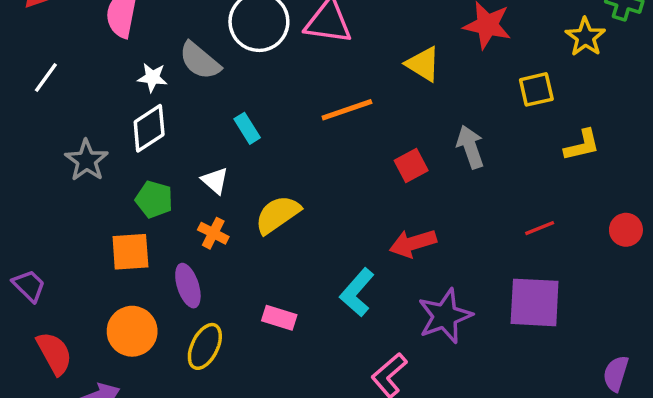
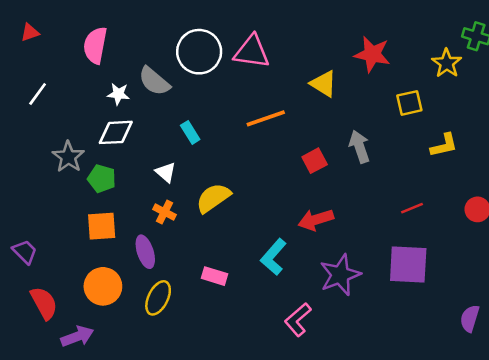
white diamond: (149, 128) -> (116, 132), turned 30
green pentagon: (154, 199) -> (102, 179), moved

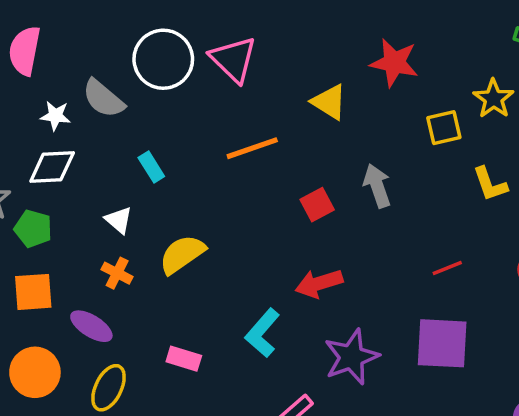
pink triangle: (252, 52) -> (233, 59), turned 36
yellow star: (447, 63) -> (493, 99), moved
yellow L-shape: (444, 145) -> (490, 184), turned 84
purple ellipse: (145, 252) -> (91, 326), turned -40

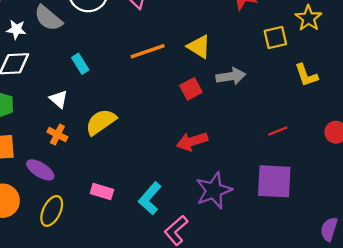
yellow triangle: (329, 102) -> (199, 47), moved
gray arrow: (377, 186) -> (231, 76), turned 100
cyan L-shape: (262, 333) -> (150, 198), moved

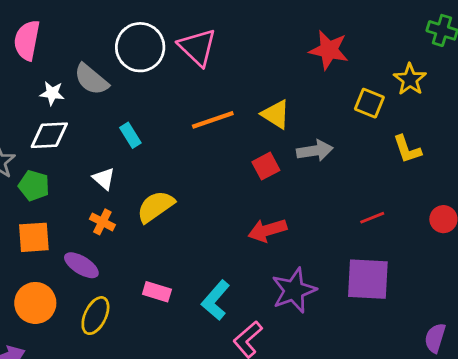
yellow square: (275, 37) -> (369, 103), turned 35

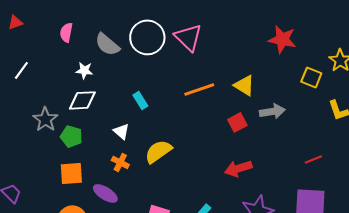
pink semicircle: (27, 40) -> (66, 32), size x0.7
gray semicircle: (91, 79) -> (107, 44), moved

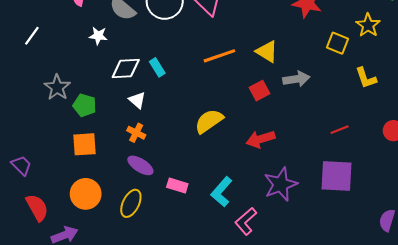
white diamond: (82, 100) -> (126, 68), moved
yellow semicircle: (158, 151) -> (209, 121), moved
purple ellipse: (105, 193) -> (140, 165), moved

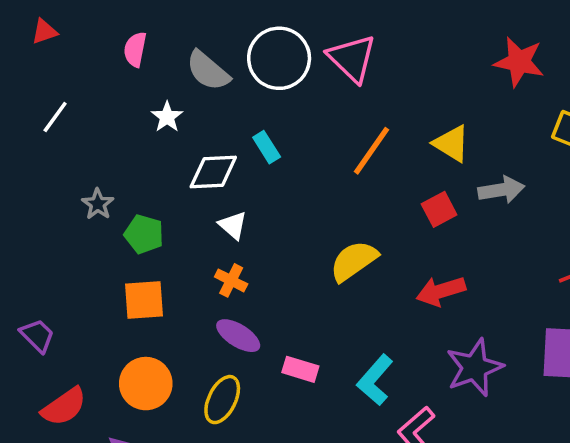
white star: (98, 36) -> (167, 117), turned 30
orange line: (219, 56) -> (371, 151), turned -36
cyan rectangle: (157, 67) -> (267, 147), moved
gray star: (57, 87) -> (98, 204), size x0.7
red semicircle: (37, 208) -> (64, 407), turned 84

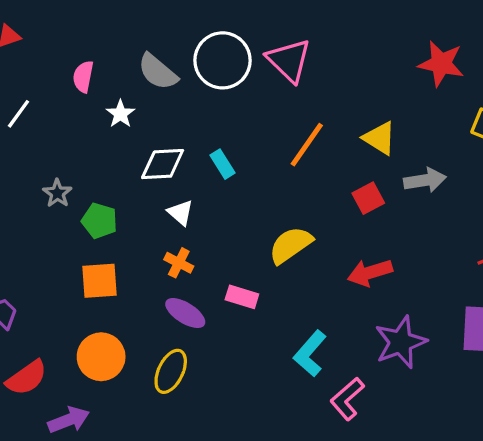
pink semicircle: (135, 49) -> (83, 77), moved
cyan rectangle: (267, 147) -> (223, 164), moved
pink rectangle: (300, 369) -> (242, 297), moved

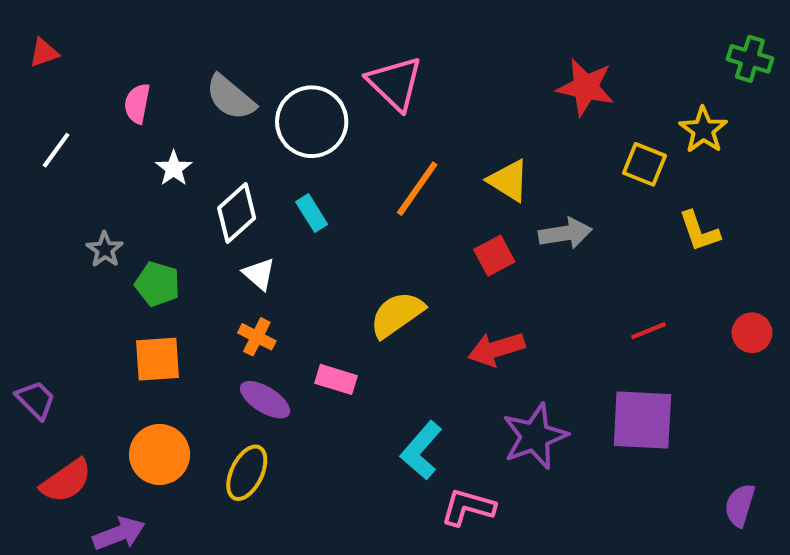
white circle: (223, 60) -> (312, 122), moved
white star: (120, 114) -> (174, 168), moved
white diamond: (163, 164) -> (237, 213), turned -39
pink L-shape: (347, 399) -> (468, 507), turned 57

